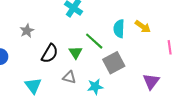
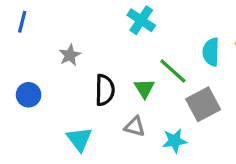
black semicircle: (50, 53) -> (105, 90), turned -30

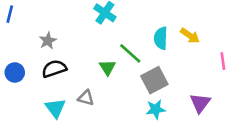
black semicircle: (105, 90) -> (54, 69), moved, turned -110
gray triangle: (135, 126) -> (86, 98), moved
cyan star: (175, 141) -> (156, 109), moved

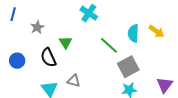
gray star: (48, 41) -> (37, 27), moved
green triangle: (107, 67) -> (66, 42), moved
black semicircle: (54, 69) -> (48, 58), turned -96

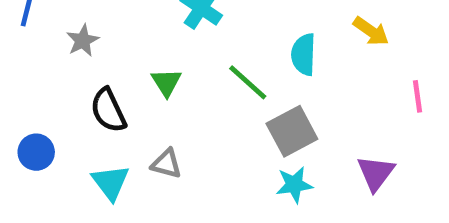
yellow arrow: (156, 31) -> (371, 31), moved
green triangle: (66, 42) -> (166, 82), moved
blue circle: (17, 61) -> (36, 152), moved

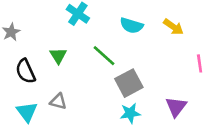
cyan semicircle: (304, 54) -> (131, 26), moved, turned -75

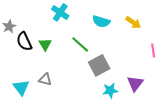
black semicircle: (26, 71) -> (24, 41), moved
cyan star: (130, 113) -> (110, 90), moved

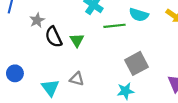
green line: (80, 44) -> (114, 26), moved, turned -48
cyan star: (110, 90) -> (125, 91), moved

